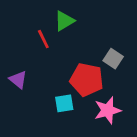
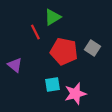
red pentagon: (87, 80) -> (64, 51), moved
pink star: (108, 110) -> (75, 94), moved

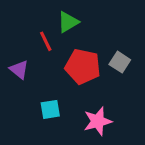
purple triangle: (15, 65) -> (19, 69), moved
cyan square: (53, 84) -> (50, 109), moved

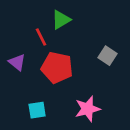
red pentagon: (83, 67) -> (57, 68), moved
cyan square: (50, 109) -> (37, 110), moved

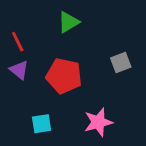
red line: (41, 37) -> (18, 42), moved
gray square: (107, 56) -> (121, 62), turned 36

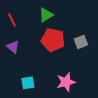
red line: (18, 42) -> (12, 20), moved
red pentagon: (64, 76) -> (53, 40), moved

